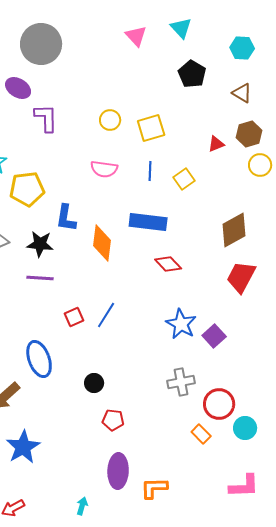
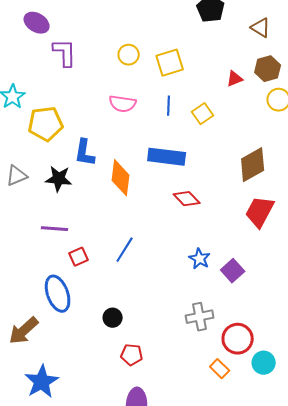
purple line: (40, 278) -> (55, 229), moved
red square: (74, 317) -> (79, 257), moved
blue star: (181, 324) -> (200, 259), size x0.7

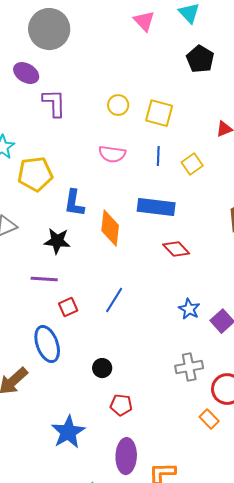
yellow square: (170, 63) -> (159, 113), turned 32
black star: (59, 179) -> (57, 241), moved
blue star: (42, 382) -> (68, 432), moved

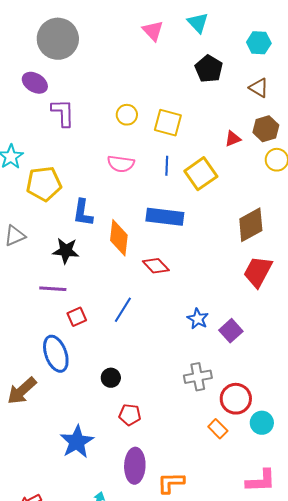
yellow square: (192, 164) -> (201, 174), size x1.5
red diamond: (176, 249) -> (156, 266), moved

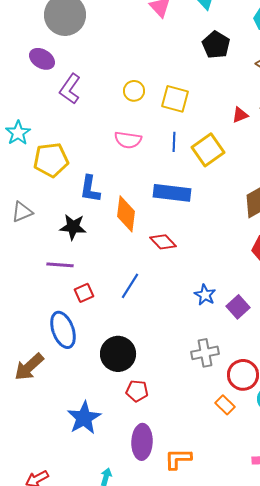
purple L-shape: (63, 113) -> (70, 89), turned -144
black circle: (111, 378) -> (118, 354), size x1.8

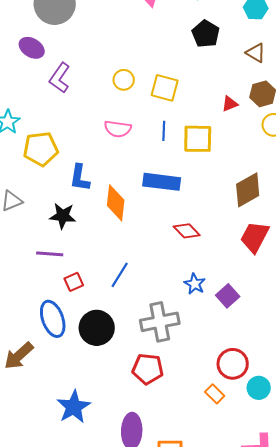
yellow square: (208, 150) -> (198, 139), turned 36
red diamond: (163, 242) -> (187, 231), moved
gray cross: (205, 353) -> (160, 322), moved, size x1.4
black circle: (118, 354) -> (97, 328), moved
red pentagon: (137, 391) -> (148, 369), moved, size x1.4

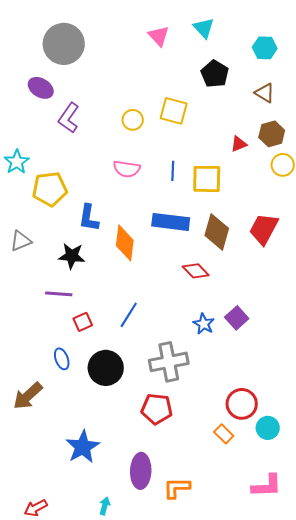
yellow square: (165, 88) -> (174, 111), moved
brown diamond: (248, 190) -> (217, 232), moved, turned -45
red trapezoid: (255, 237) -> (264, 229), moved
purple square: (228, 296) -> (237, 318), moved
blue ellipse: (53, 319) -> (62, 359), size x0.6

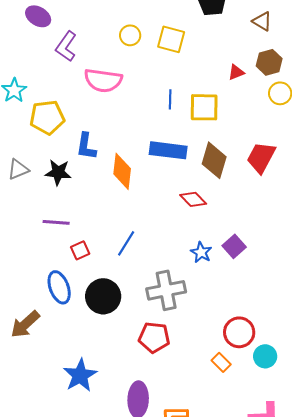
yellow circle: (133, 120) -> (130, 35), moved
pink semicircle: (127, 169) -> (103, 80), moved, size x1.4
black star: (72, 256) -> (58, 172), moved
blue ellipse: (62, 359) -> (59, 287), size x1.5

